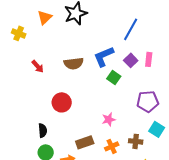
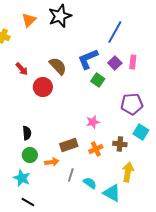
brown semicircle: (74, 63) -> (58, 66), turned -126
red circle: (62, 102) -> (43, 87), moved

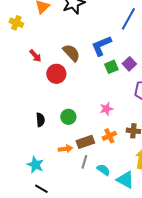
purple square: (115, 63) -> (129, 64), moved
green square: (98, 80) -> (111, 67), turned 32
brown rectangle: (69, 145) -> (85, 142), moved
green circle: (30, 155) -> (68, 117), moved

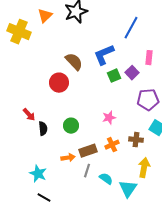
yellow cross: (16, 23) -> (19, 32), size x1.6
red arrow: (35, 56) -> (29, 115), moved
cyan triangle: (125, 180) -> (128, 189), turned 36

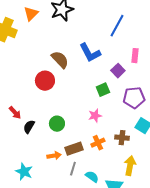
blue L-shape: (104, 55) -> (90, 53), turned -95
green square: (114, 76) -> (103, 90), moved
black semicircle: (43, 129) -> (29, 127), turned -144

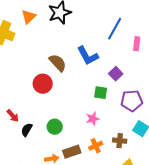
pink rectangle: (135, 56) -> (137, 44), moved
green square: (103, 90) -> (101, 93), turned 32

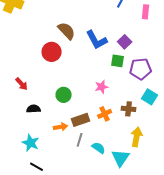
blue L-shape: (88, 56) -> (97, 40), moved
green square: (101, 93) -> (118, 61), moved
black semicircle: (27, 130) -> (34, 109), moved, turned 56

